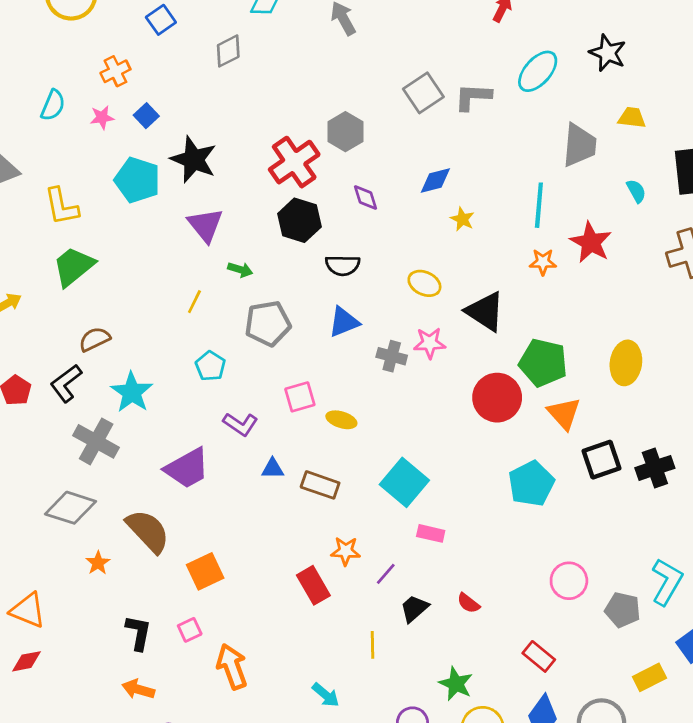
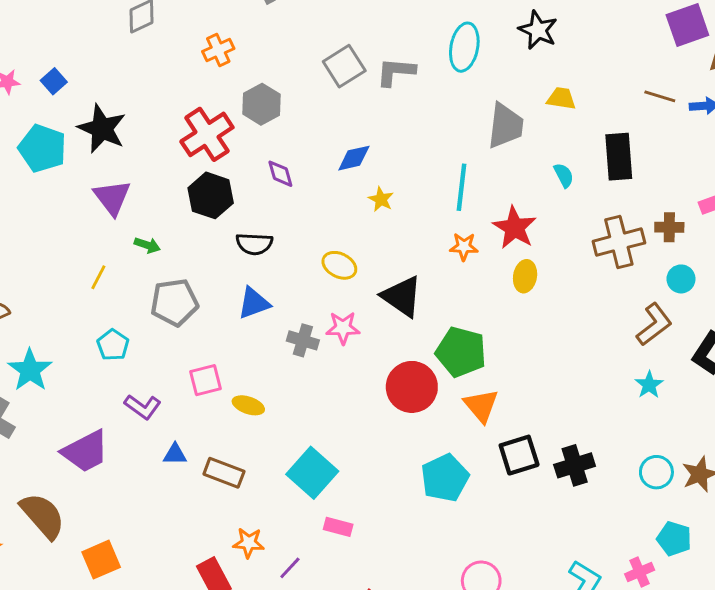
orange cross: (115, 71) -> (218, 50), moved
cyan ellipse: (538, 71) -> (464, 47), turned -33
yellow ellipse: (626, 363) -> (525, 276), moved, size x0.7

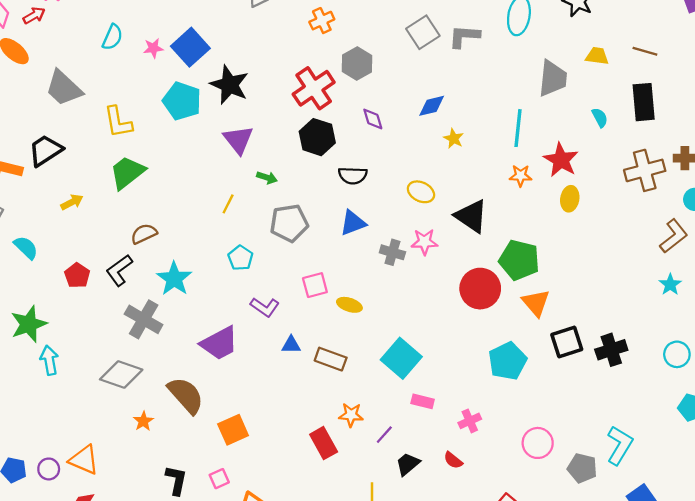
blue square: (54, 81) -> (190, 47), size x1.8
brown line: (660, 96) -> (645, 51), moved
pink cross: (640, 572) -> (470, 421), moved

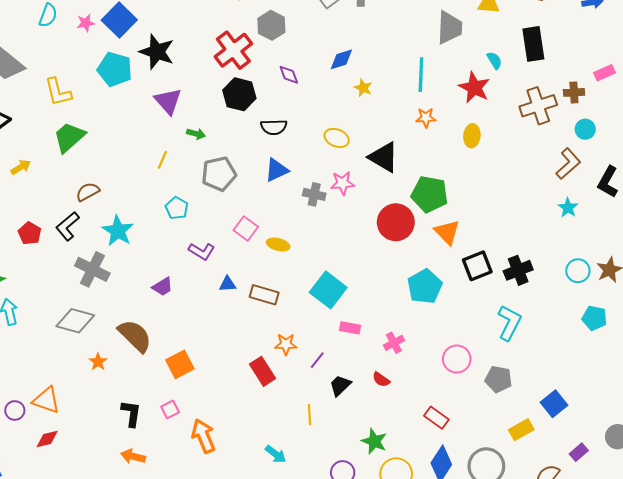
red star: (561, 160) -> (474, 88), moved
pink square: (315, 285) -> (246, 229), turned -35
purple trapezoid: (219, 343) -> (163, 287), size x0.6
cyan L-shape: (620, 445) -> (509, 323), moved

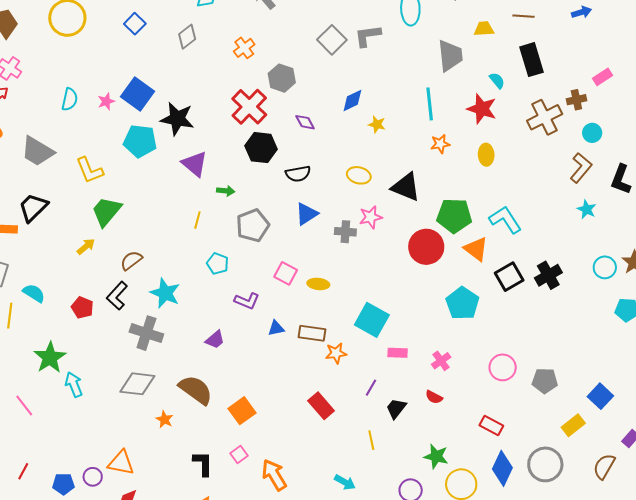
yellow arrow: (21, 167) -> (86, 247), moved
cyan L-shape: (509, 323) -> (505, 220), moved, turned -52
orange star: (286, 344) -> (336, 353), moved

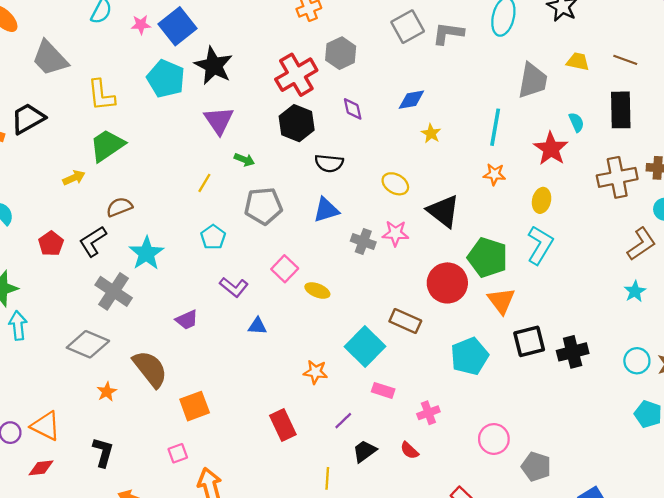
cyan L-shape: (505, 220) -> (540, 245), moved, turned 48
brown rectangle: (312, 333) -> (405, 321), moved
black L-shape: (203, 464) -> (103, 452), moved

